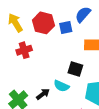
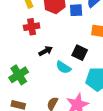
black arrow: (43, 94) -> (46, 51), moved

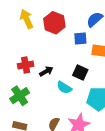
blue square: (76, 10) -> (80, 38), moved
red cross: (32, 27) -> (26, 65), moved

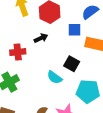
black arrow: (46, 71) -> (41, 38), moved

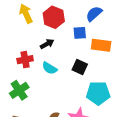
cyan semicircle: (55, 77) -> (50, 68), moved

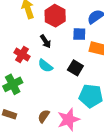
black arrow: (47, 44) -> (46, 41), turned 80
red cross: (25, 60) -> (22, 55), turned 35

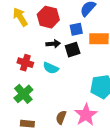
black arrow: (46, 41) -> (53, 44), moved, turned -48
black square: (75, 68) -> (73, 50), moved, turned -35

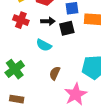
red cross: (25, 63) -> (21, 20), moved
brown semicircle: (61, 117) -> (55, 73), moved

